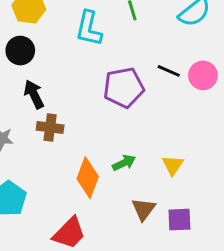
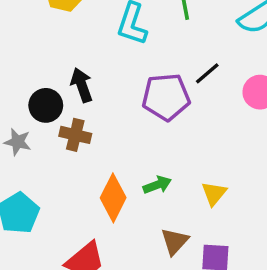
black circle: (20, 51) -> (46, 105), moved
black line: (169, 71) -> (207, 73), moved, turned -70
black arrow: (34, 94) -> (82, 85), moved

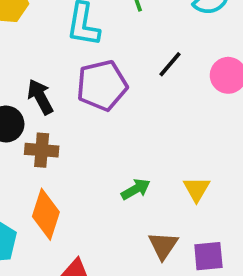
purple pentagon: (166, 97) -> (102, 85), moved
orange diamond: (113, 198) -> (46, 214), moved

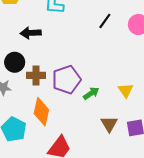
purple pentagon: (102, 85) -> (66, 80), moved
black arrow: (40, 97) -> (31, 33), moved, turned -60

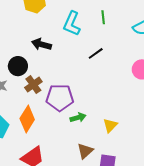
black line: (105, 21) -> (96, 53), moved
brown cross: (36, 75) -> (33, 85), turned 36

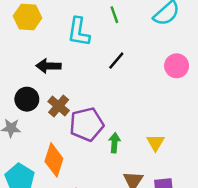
brown cross: (33, 85) -> (59, 106), moved
green arrow: (78, 118) -> (114, 143), turned -56

